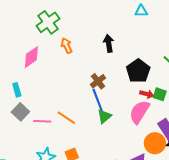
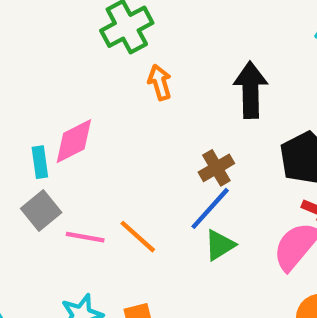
black arrow: (109, 43) -> (251, 90), size x1.4
pink diamond: (31, 57) -> (74, 141), moved
blue line: (98, 100) -> (210, 208), turned 55

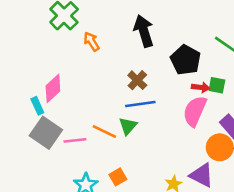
blue line: (210, 208) -> (140, 104), turned 56
gray square: (41, 210) -> (46, 133), size x1.4
green triangle: (220, 245) -> (128, 126), moved

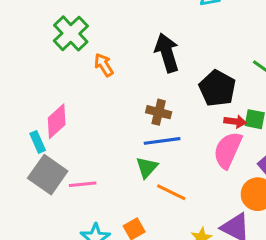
brown cross: (137, 80) -> (159, 112), turned -30
orange line: (104, 132) -> (171, 192), moved

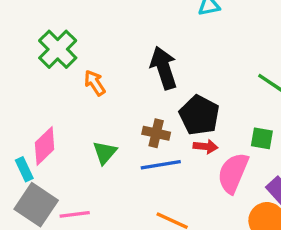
black pentagon: (217, 88) -> (199, 115), moved
red arrow: (235, 122) -> (205, 146), moved
green triangle: (147, 167) -> (105, 153), moved

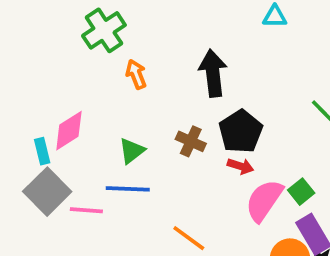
green square: (262, 138) -> (301, 192), moved, turned 30
blue line: (161, 165) -> (128, 189), moved

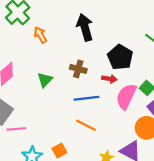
black pentagon: (241, 131) -> (120, 57), moved
blue line: (128, 189) -> (87, 98), moved
pink line: (86, 210) -> (16, 129), moved

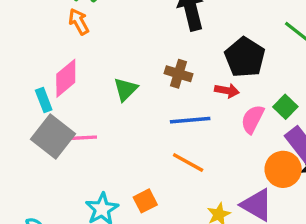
orange arrow: (40, 35) -> (79, 22), moved
pink semicircle: (126, 96) -> (253, 119), size x0.7
pink line: (16, 129) -> (82, 138), moved

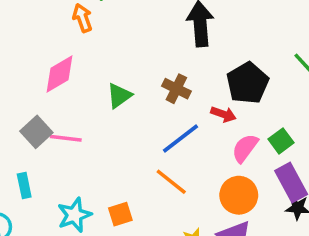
cyan rectangle: (44, 100) -> (24, 186), moved
blue line: (190, 120) -> (181, 138), turned -42
gray square: (53, 136) -> (36, 132), size x0.7
orange circle: (283, 169) -> (239, 195), moved

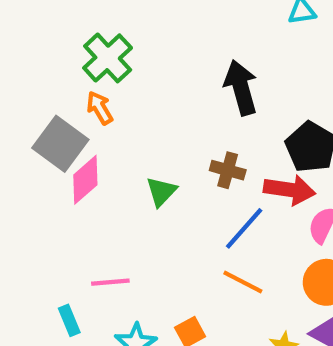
red arrow: (223, 114) -> (289, 190), size x1.6
gray square: (36, 132) -> (60, 144), moved, size x1.4
pink line: (66, 138) -> (110, 282), moved

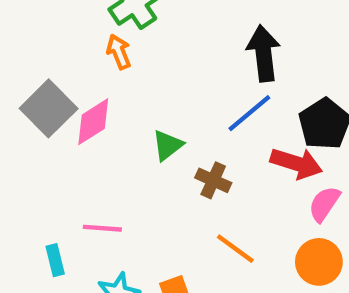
gray square: (60, 144) -> (49, 108), moved
brown cross: (228, 170) -> (213, 180), moved
blue line: (244, 228) -> (249, 113), moved

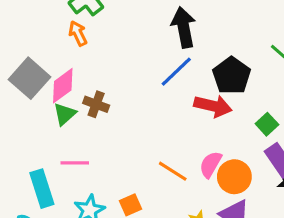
green triangle: (168, 145) -> (65, 114), moved
brown cross: (213, 180) -> (96, 104), moved
pink semicircle: (324, 204) -> (211, 164), moved
cyan rectangle: (55, 260) -> (42, 189), size x1.6

